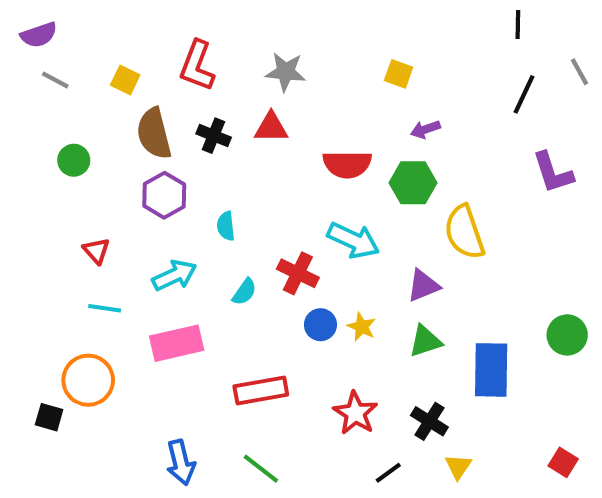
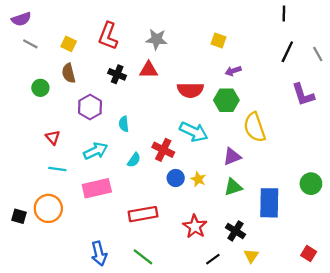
gray line: (580, 72) -> (318, 54), moved
brown semicircle: (154, 133) -> (69, 73), moved, size x0.7
black square: (49, 417) -> (19, 216), moved

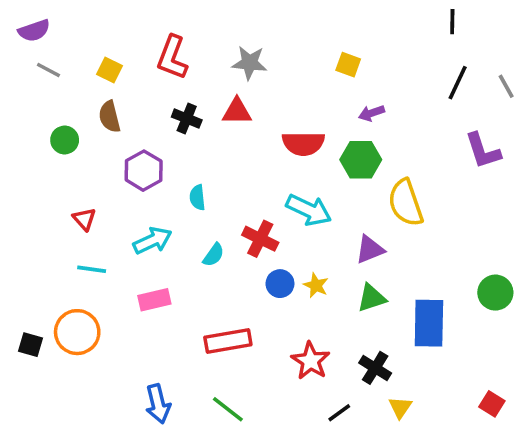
pink rectangle: (97, 188) -> (154, 300), size x0.7

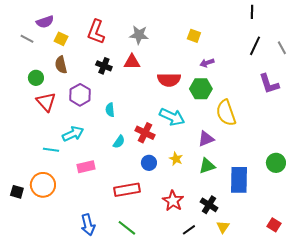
purple semicircle: (34, 31) -> (45, 22), moved
red triangle: (84, 219) -> (46, 102), moved, size x1.5
cyan arrow: (153, 241) -> (73, 134), moved
blue circle: (280, 284) -> (149, 163), moved

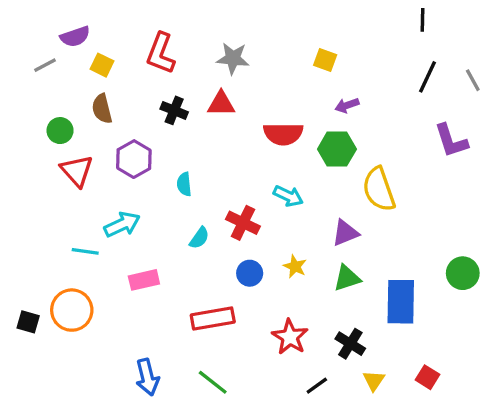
gray line: (27, 39) -> (45, 65), turned -56
cyan arrow: (172, 117) -> (288, 196), size x0.7
red square: (274, 225) -> (428, 377), moved

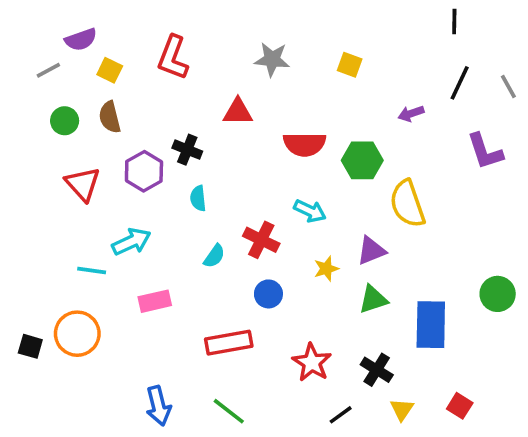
gray star: (233, 58) -> (272, 59), moved
purple arrow: (347, 105) -> (411, 114), moved
black cross: (174, 110) -> (187, 150), moved
green circle: (60, 131) -> (65, 121), moved
yellow star: (295, 266) -> (326, 269), moved, turned 30

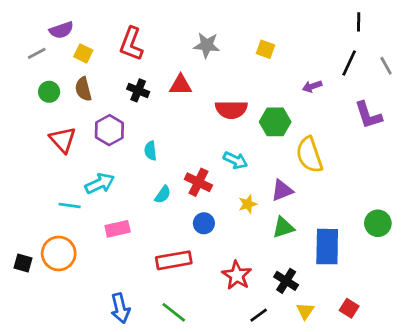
black line: (454, 22) -> (359, 22), moved
black cross: (187, 150) -> (138, 90), moved

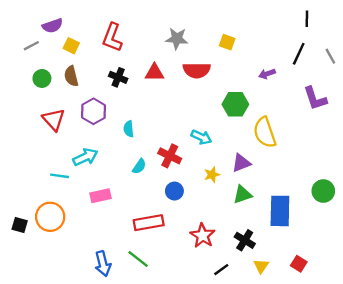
red semicircle: (231, 110) -> (197, 70), moved
green line: (174, 312) -> (138, 259), moved

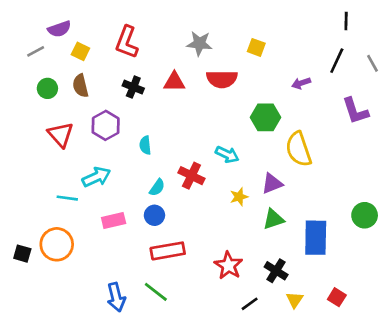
blue circle: (174, 191) -> (154, 215), moved

